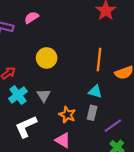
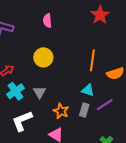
pink semicircle: (31, 18) -> (47, 21), moved, turned -64
purple line: (113, 126) -> (105, 105), moved

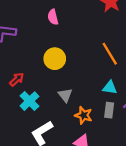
orange line: (92, 60) -> (110, 54), turned -30
gray triangle: (40, 92) -> (65, 95), moved

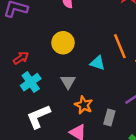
cyan triangle: (110, 88) -> (98, 63), moved
gray rectangle: (109, 110) -> (109, 118), moved

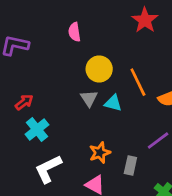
yellow circle: (63, 43) -> (99, 69), moved
gray triangle: (68, 82) -> (89, 98), moved
orange star: (84, 105) -> (100, 153), turned 30

